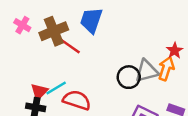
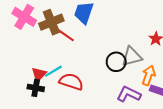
pink cross: (22, 25) -> (24, 17), size x1.6
orange arrow: (166, 69) -> (149, 75), moved

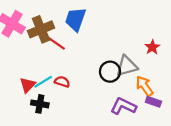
orange arrow: (149, 75) -> (145, 86), turned -54
red semicircle: (71, 82) -> (62, 82), moved, size x0.6
black cross: (36, 88) -> (40, 104), moved

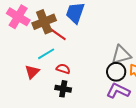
black circle: (110, 72) -> (116, 72), moved
cyan line: (43, 82) -> (46, 54), moved
black cross: (40, 104) -> (63, 89), moved

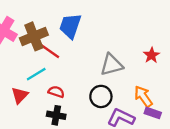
gray triangle: (121, 55) -> (112, 65), moved
black circle: (116, 72) -> (101, 96), moved

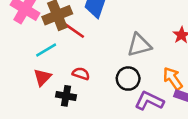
cyan line: (36, 74) -> (46, 50), moved
black cross: (56, 115) -> (66, 96), moved

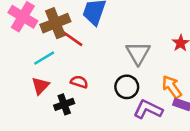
gray triangle: (139, 45) -> (138, 53), turned -45
black cross: (66, 96) -> (64, 104), turned -30

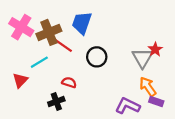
gray triangle: (138, 53) -> (142, 58), moved
red triangle: (40, 86) -> (20, 80), moved
black circle: (127, 87) -> (97, 57), moved

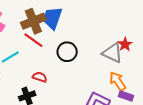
brown cross: (49, 32) -> (33, 21), moved
gray triangle: (142, 58) -> (112, 53), turned -35

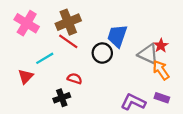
blue trapezoid: (52, 18) -> (117, 36), moved
orange arrow: (118, 81) -> (161, 70), moved

